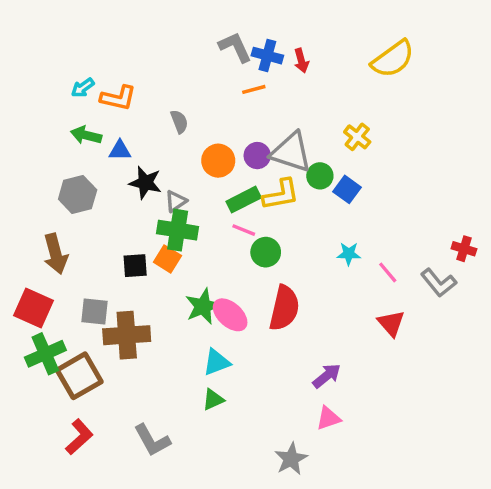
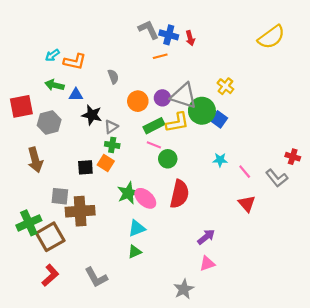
yellow semicircle: (393, 59) -> (271, 37), moved
green circle: (320, 176) -> (202, 111), size x1.6
green cross: (178, 230) -> (112, 145), size x0.6
red square: (34, 308) -> (21, 106), moved, turned -35

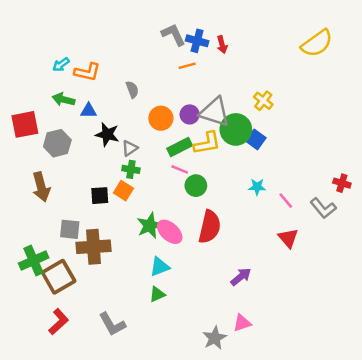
pink triangle: (207, 264) -> (242, 323), moved

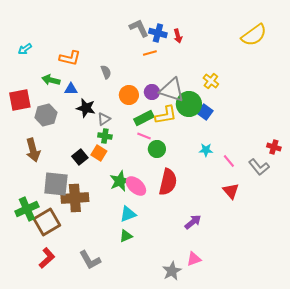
cyan arrow: (61, 65) -> (25, 49), moved
black square: (100, 196) -> (80, 157), turned -35
gray square: (70, 229) -> (56, 184), size x1.5

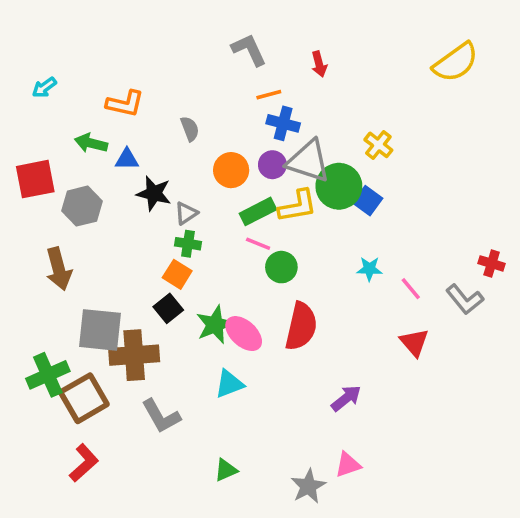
blue cross: (158, 33) -> (283, 123), moved
black square: (80, 157) -> (168, 308), moved
green triangle: (126, 236) -> (226, 470), moved
gray L-shape: (90, 260) -> (161, 416), moved

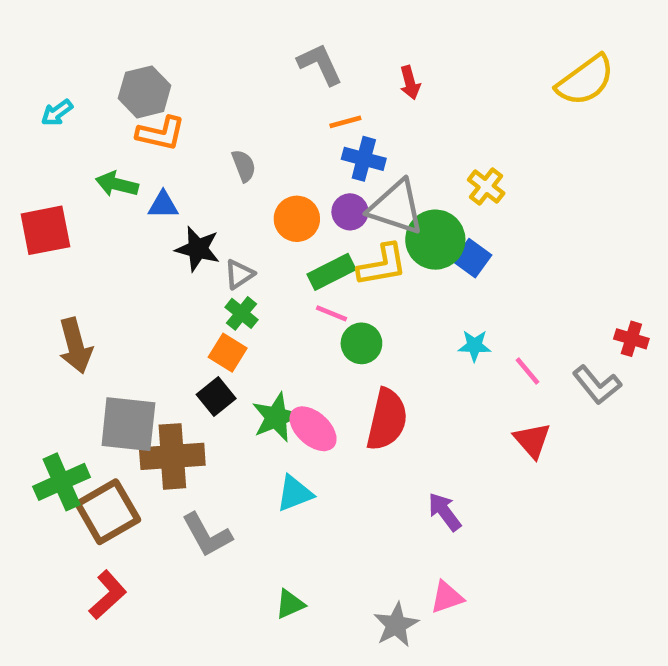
gray hexagon: (82, 206) -> (145, 92), moved
green cross: (188, 244) -> (242, 313), turned 30
purple arrow: (346, 398) -> (445, 512), turned -88

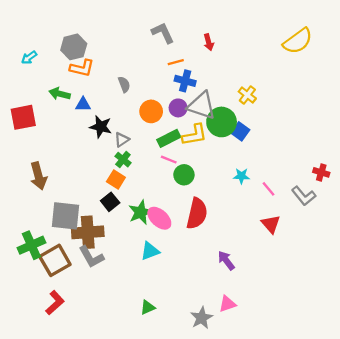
gray L-shape: (207, 535) -> (91, 257), moved

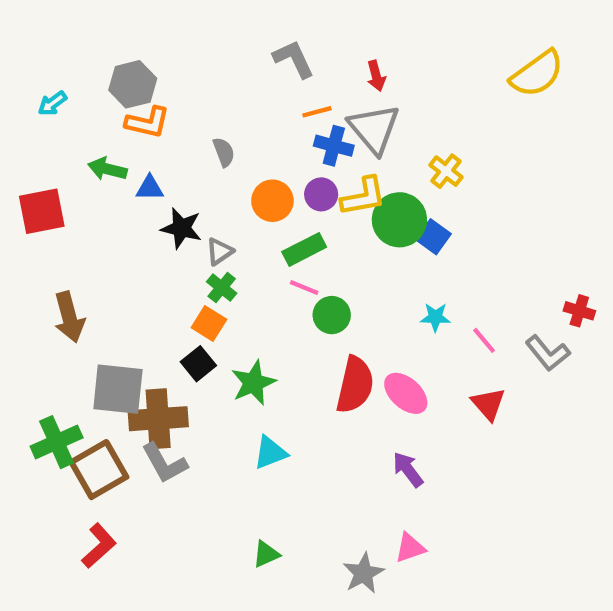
gray triangle: (202, 106) -> (374, 129), moved, turned 32
yellow L-shape: (195, 135) -> (363, 196), moved
pink ellipse: (159, 218) -> (406, 393), moved

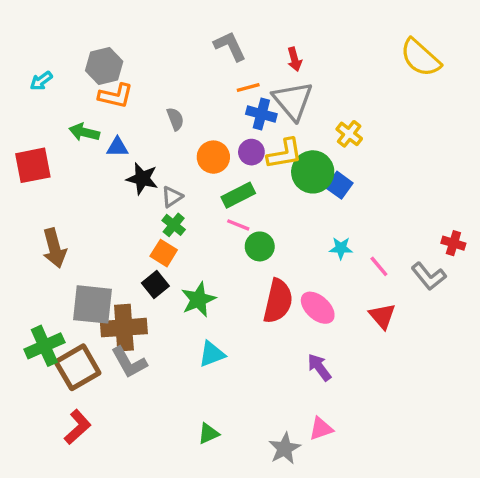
yellow semicircle: (537, 74) -> (420, 58), turned 78

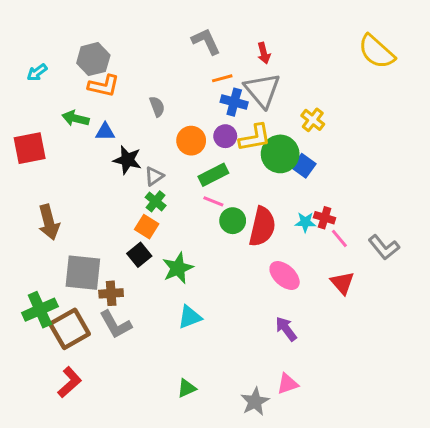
red cross: (453, 243) -> (325, 218), moved
red semicircle: (278, 301) -> (262, 227), moved
brown cross: (124, 328) -> (111, 293), size x0.6

